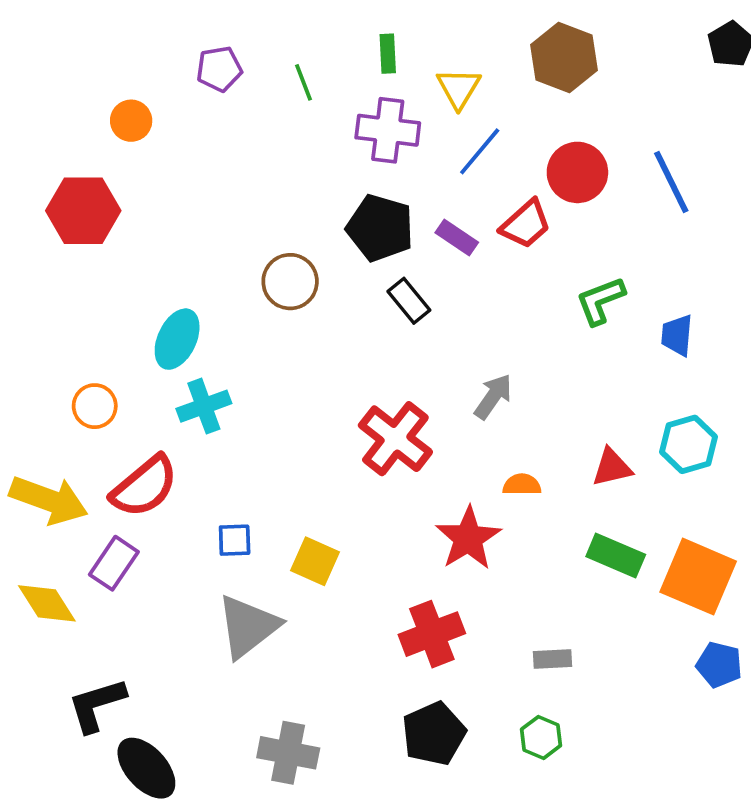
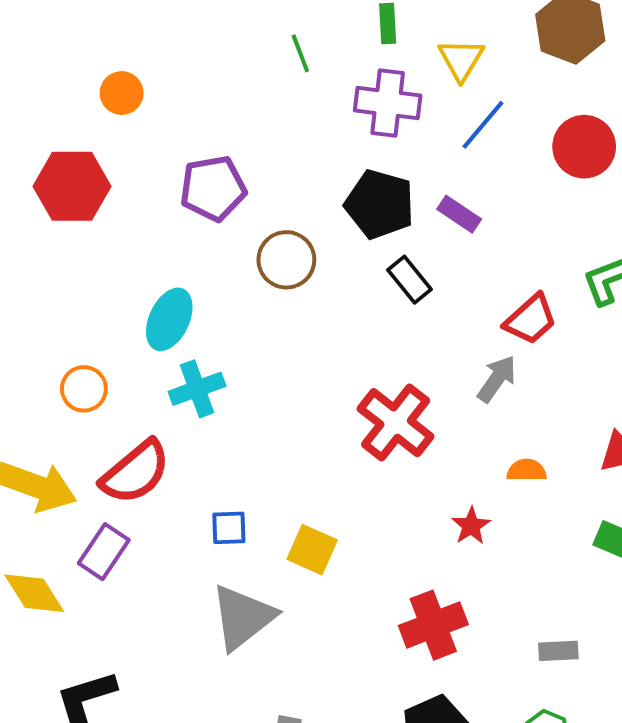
purple pentagon: (219, 69) -> (213, 188), moved, size x1.4
red trapezoid: (526, 224) -> (531, 319), moved
red star: (468, 538) -> (471, 526), size x0.6

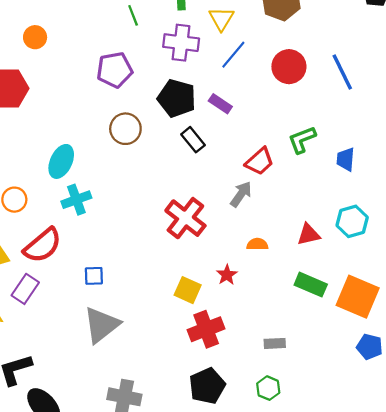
purple pentagon: (213, 188) -> (115, 70), moved
yellow square: (312, 550) -> (188, 290), moved

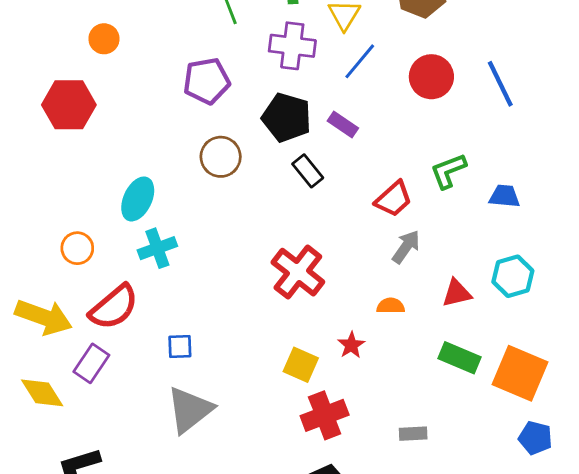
blue trapezoid: (346, 159) -> (504, 196), turned 90
gray arrow: (241, 194) -> (406, 247), moved

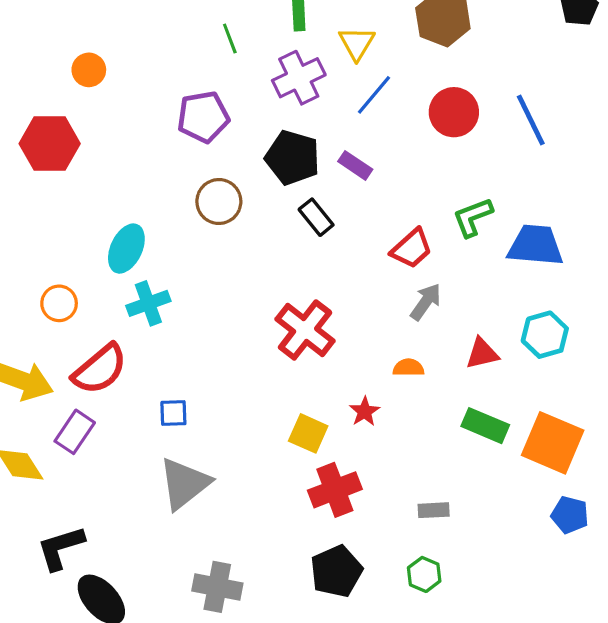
purple cross: (292, 46) -> (299, 78), turned -33
blue trapezoid: (504, 196) -> (535, 245), size x1.6

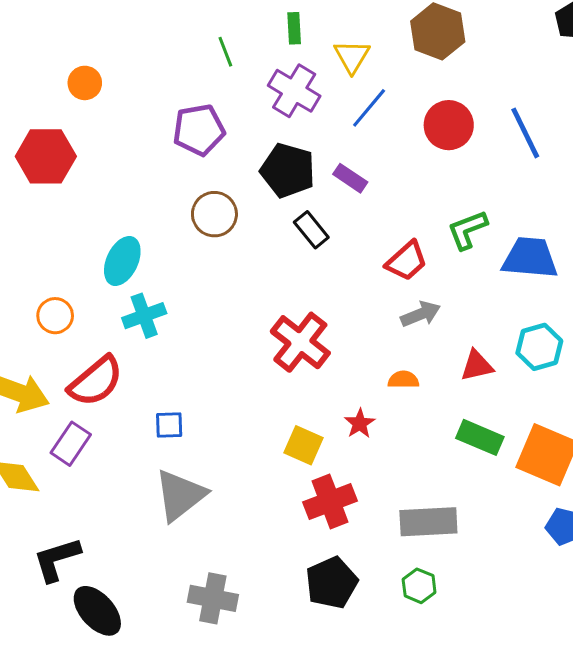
purple cross: (299, 78) -> (294, 91), turned -33
gray arrow: (426, 302) -> (421, 314), turned 33
gray rectangle: (434, 510) -> (428, 522), size x1.8

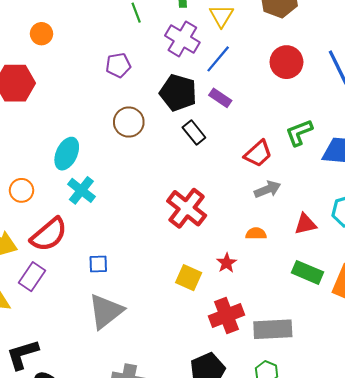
blue line: (369, 108) -> (218, 59), moved
purple pentagon: (199, 130) -> (118, 65), size x0.7
cyan cross: (144, 316) -> (81, 190), turned -32
red cross: (330, 501) -> (227, 316), moved

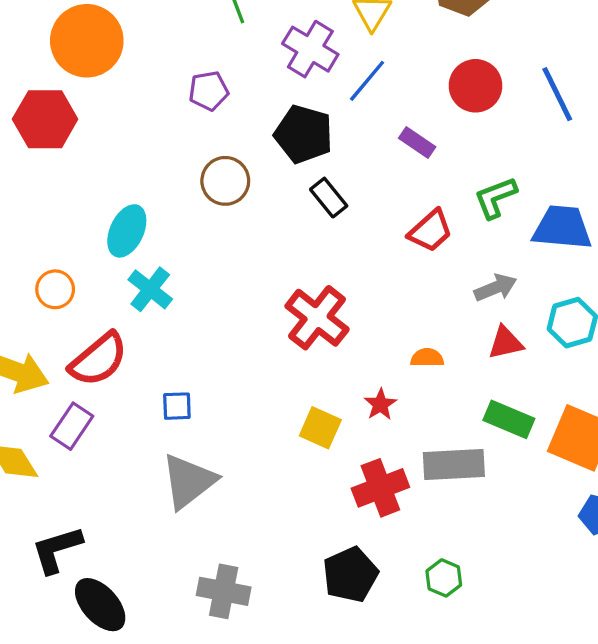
orange circle: (41, 34) -> (87, 41), size x2.0
purple rectangle: (220, 98) -> (417, 143), moved
gray arrow: (268, 189) -> (496, 288), moved
gray rectangle: (273, 329) -> (454, 464), moved

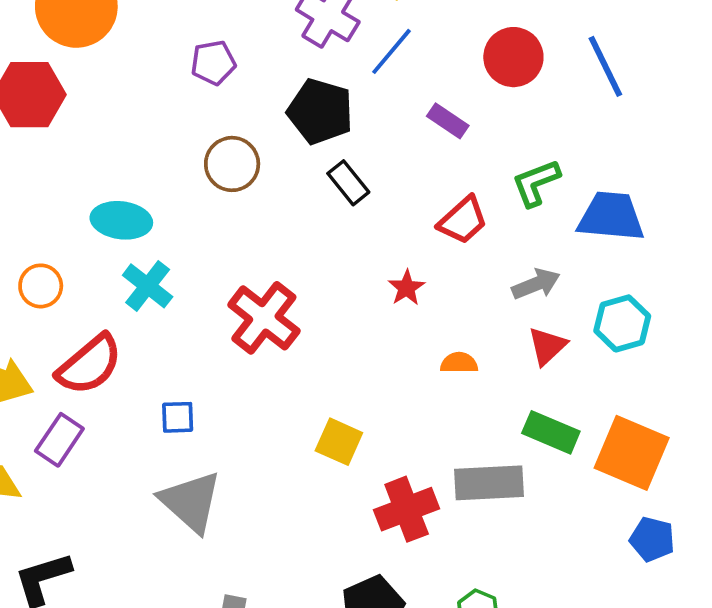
cyan ellipse: (127, 231) -> (121, 220), turned 72
red cross: (317, 318) -> (264, 318), moved
red triangle: (506, 343) -> (547, 346), turned -30
red star: (380, 404) -> (407, 288), moved
gray triangle: (189, 481) -> (191, 502), turned -40

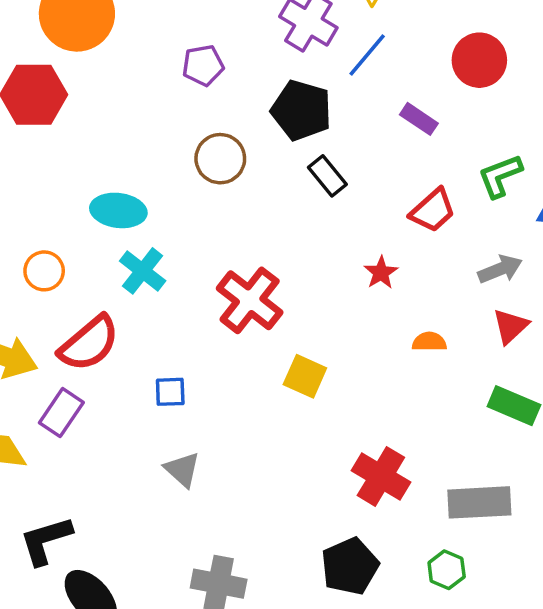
yellow square: (339, 442) -> (305, 376), moved
gray rectangle: (489, 483) -> (479, 502), moved
gray triangle: (191, 502) -> (182, 470), size x0.6
red cross: (407, 509) -> (381, 476), turned -38

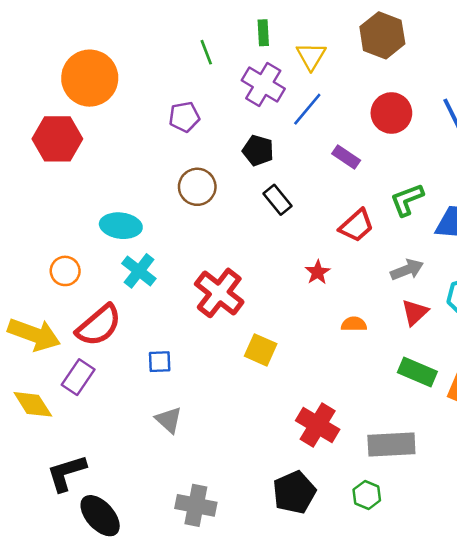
black pentagon: (301, 110) -> (258, 151), size x0.7

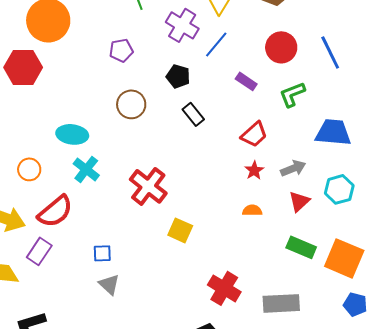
green L-shape: (407, 200) -> (292, 94), moved
red star: (318, 272) -> (254, 170), moved
blue square: (160, 362) -> (102, 253), moved

